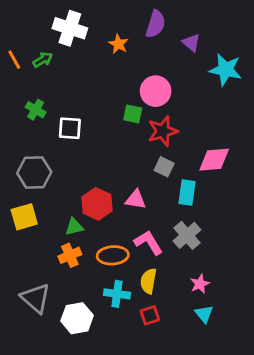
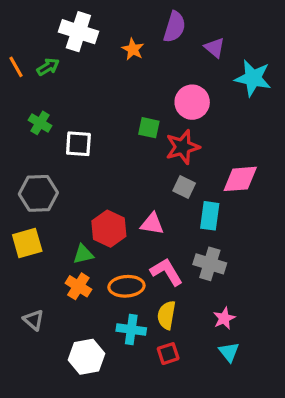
pink circle: (156, 91) -> (192, 102), moved
gray cross: (187, 235) -> (210, 264), turned -32
orange cross: (70, 255) -> (78, 286), turned -35
gray triangle: (36, 298) -> (34, 320), moved, size x0.6

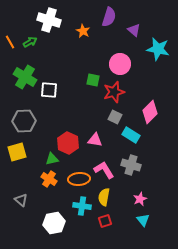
green cross: (40, 123) -> (25, 77), size x1.6
pink diamond: (240, 179) -> (150, 112), turned -40
cyan rectangle: (210, 216) -> (131, 135), turned -66

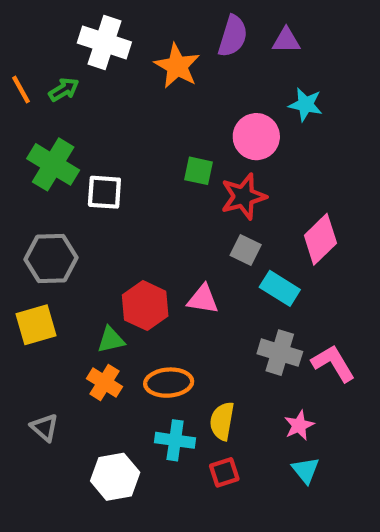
purple triangle: (134, 30) -> (286, 40), moved, turned -40
orange star: (83, 31) -> (177, 66), size x1.5
cyan star: (158, 49) -> (305, 105), moved, size x0.7
pink L-shape: (104, 170) -> (333, 363), moved

